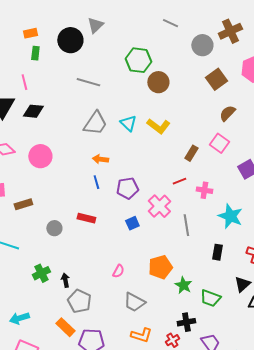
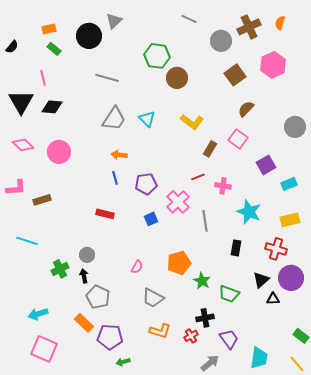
green rectangle: (35, 53) -> (54, 49), turned -56
yellow L-shape: (158, 126) -> (192, 122), moved
gray circle: (54, 228) -> (87, 255), moved

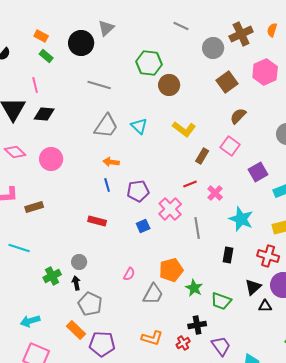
orange rectangle: (49, 29) -> (41, 36), turned 40
pink cross: (223, 186) -> (215, 193), turned 35
gray trapezoid: (153, 298) -> (153, 294), moved, turned -90

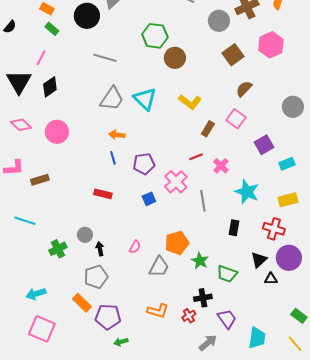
pink line: (35, 85) -> (41, 58), turned 42
black diamond: (44, 114) -> (50, 87), turned -40
cyan triangle: (139, 126) -> (145, 99), size x1.4
black arrow: (76, 283) -> (100, 249), moved
gray pentagon: (90, 304) -> (96, 277), turned 30

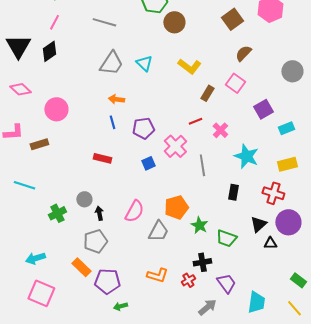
pink line: (41, 58) -> (54, 22), moved
cyan triangle: (145, 99) -> (144, 63), size x0.7
pink circle: (57, 132) -> (56, 109), moved
pink semicircle: (135, 247) -> (134, 211), size x1.6

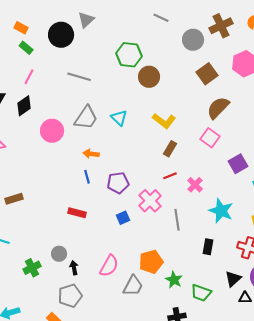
brown semicircle: (243, 53) -> (218, 108), size x1.4
brown rectangle: (207, 93) -> (170, 149), moved
pink circle: (56, 109) -> (52, 131), moved

